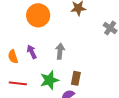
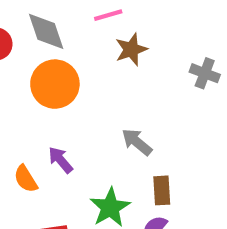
gray arrow: (60, 51) -> (137, 142), moved, turned -42

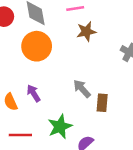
brown rectangle: (162, 190) -> (102, 103), moved

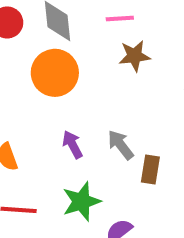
purple arrow: (34, 93) -> (72, 145), moved

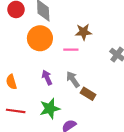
pink line: (120, 18) -> (71, 50), moved
brown rectangle: (150, 170) -> (88, 94), turned -72

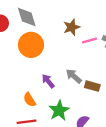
pink line: (71, 50) -> (89, 41), moved
orange semicircle: (11, 82) -> (29, 100), moved

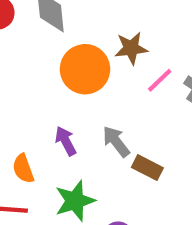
pink line: (89, 41) -> (160, 80), turned -40
orange circle: (31, 45) -> (85, 69), moved

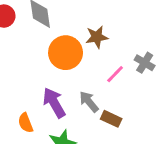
pink line: (160, 80) -> (115, 74), moved
purple arrow: (66, 141) -> (54, 103), size x1.5

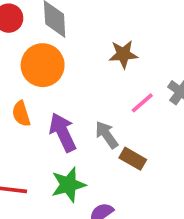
orange circle: (66, 53) -> (43, 65), moved
orange semicircle: (26, 123) -> (21, 114), moved

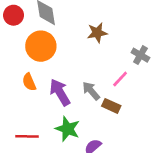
pink line: (142, 103) -> (120, 79), moved
green star: (68, 185) -> (68, 129), turned -30

